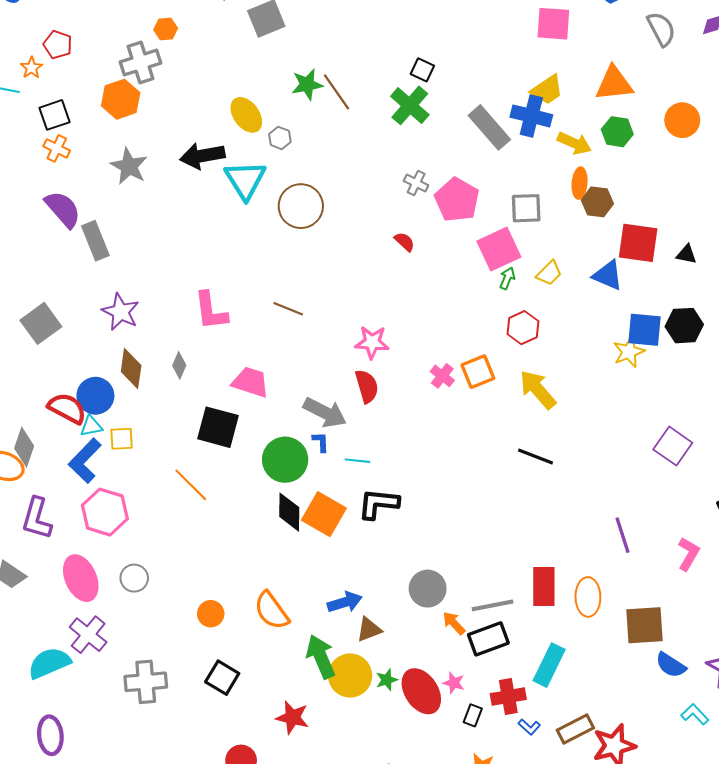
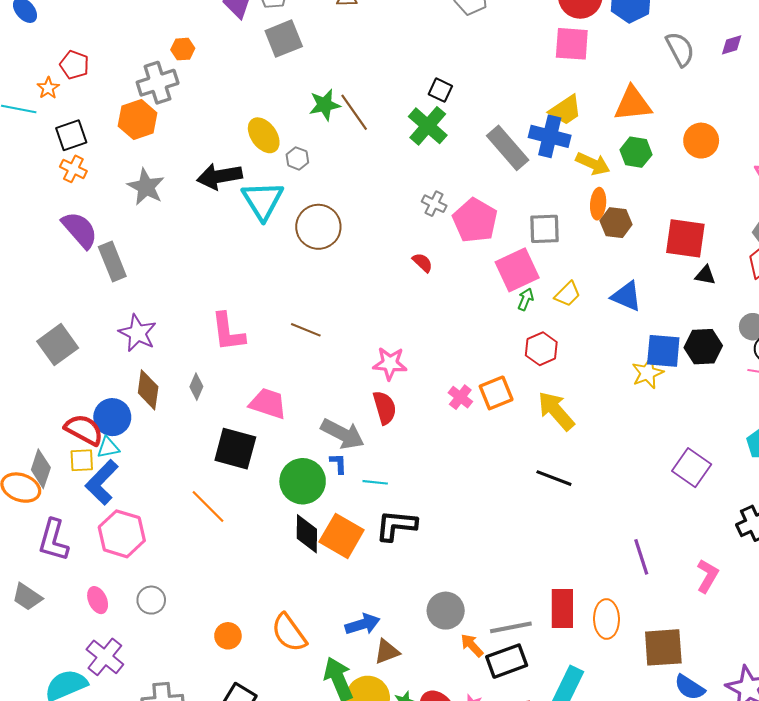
red square: (638, 243) -> (685, 238), moved
yellow square: (122, 439) -> (82, 460), moved
pink ellipse: (81, 578) -> (98, 600), size x0.6

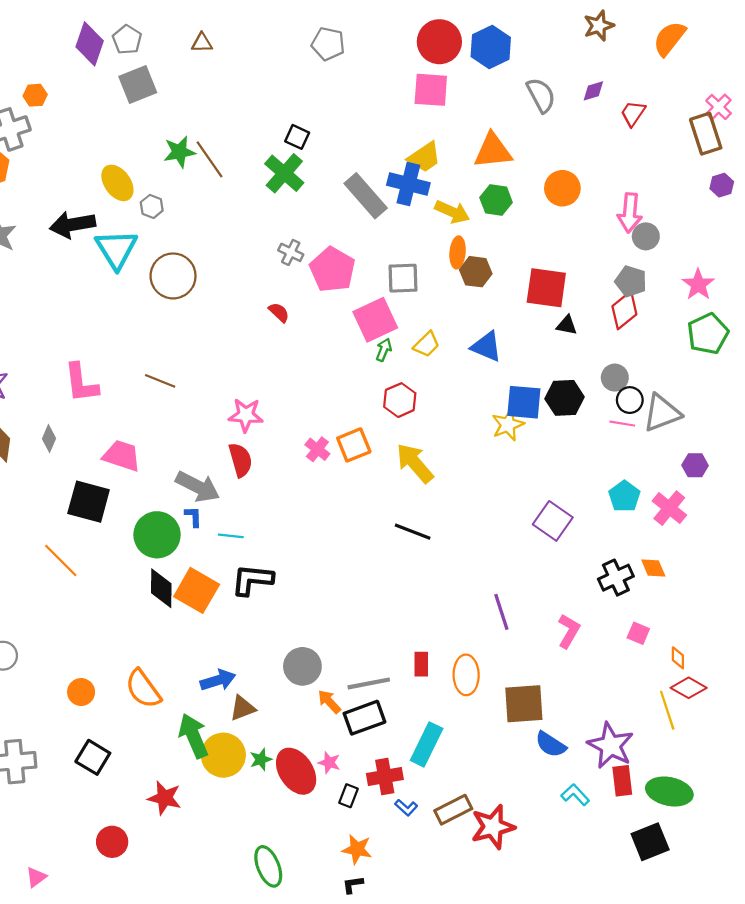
red rectangle: (562, 608) -> (421, 664), size x0.6

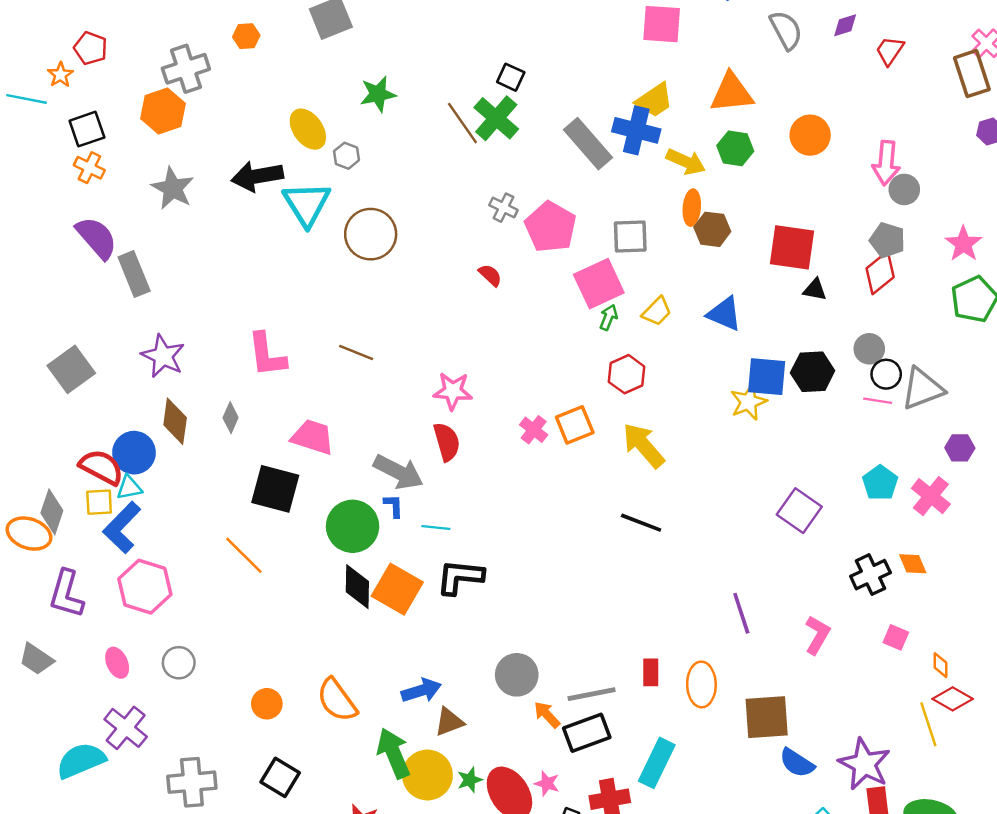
orange hexagon: (35, 95) -> (246, 36), moved
brown line: (209, 159) -> (462, 123), moved

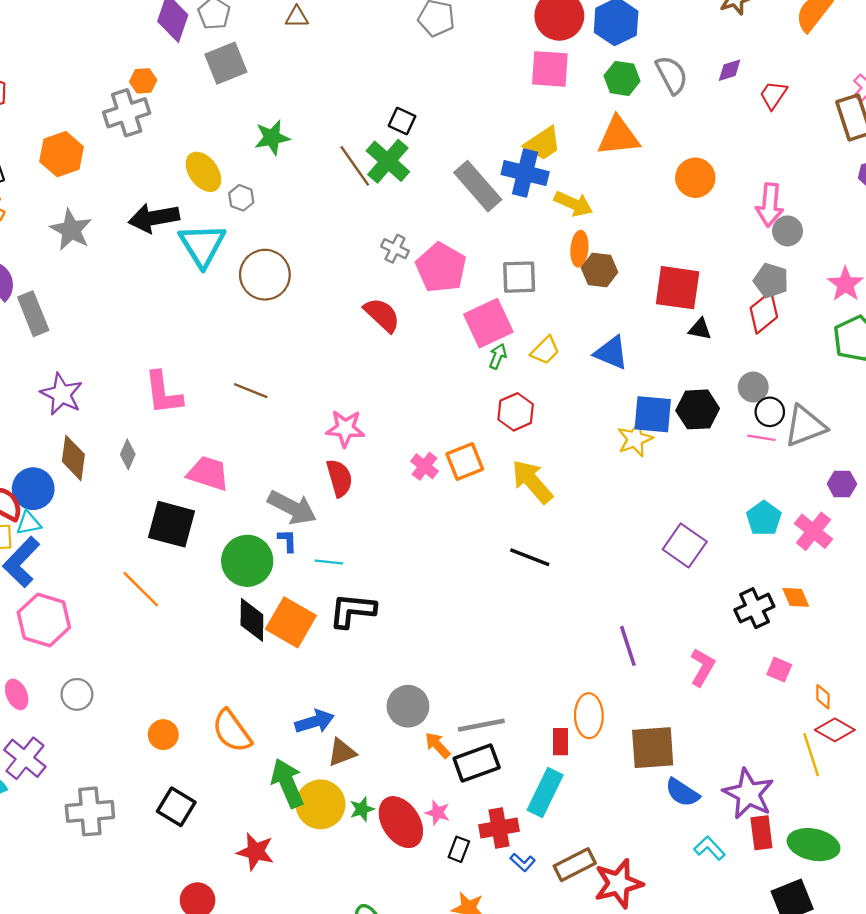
gray cross: (186, 69) -> (127, 113), moved
green hexagon: (735, 148) -> (622, 78), moved
red semicircle: (490, 275) -> (382, 315), size x1.6
red rectangle: (651, 672) -> (560, 742), moved

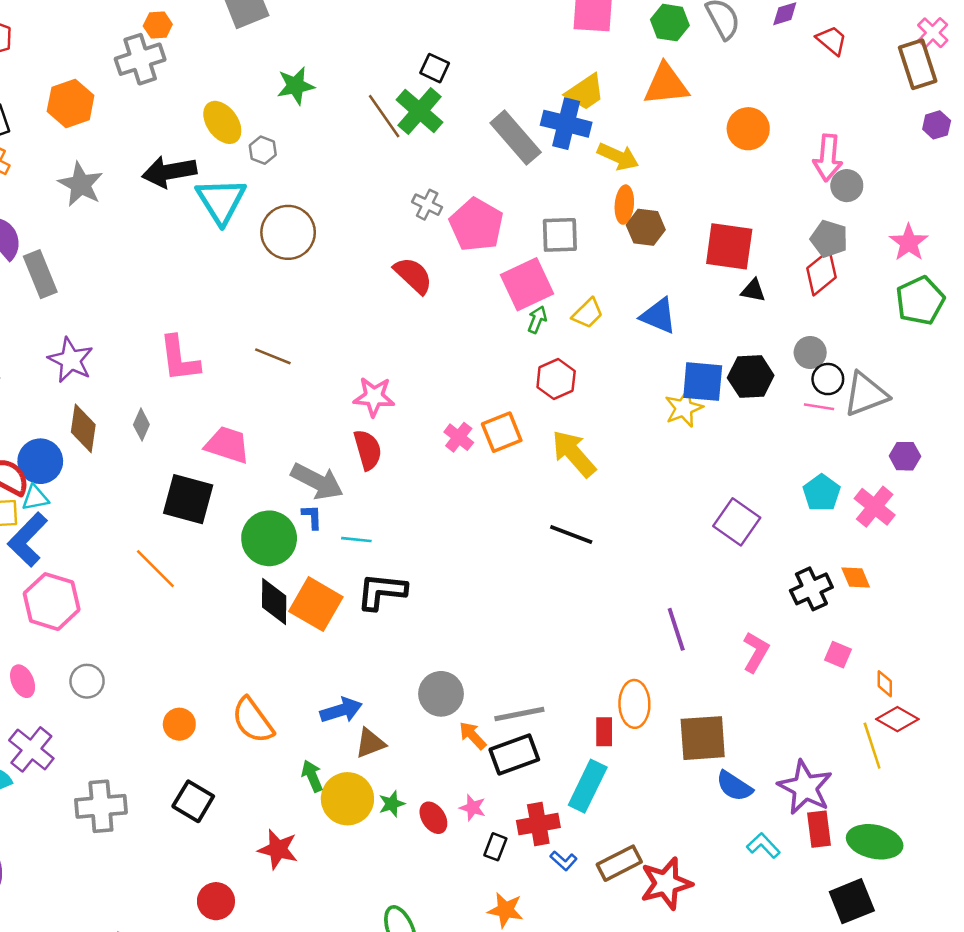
red trapezoid: (773, 95) -> (832, 40), turned 96
green arrow: (287, 783) -> (312, 776), size x0.6
red ellipse: (401, 822) -> (433, 818), size x0.6

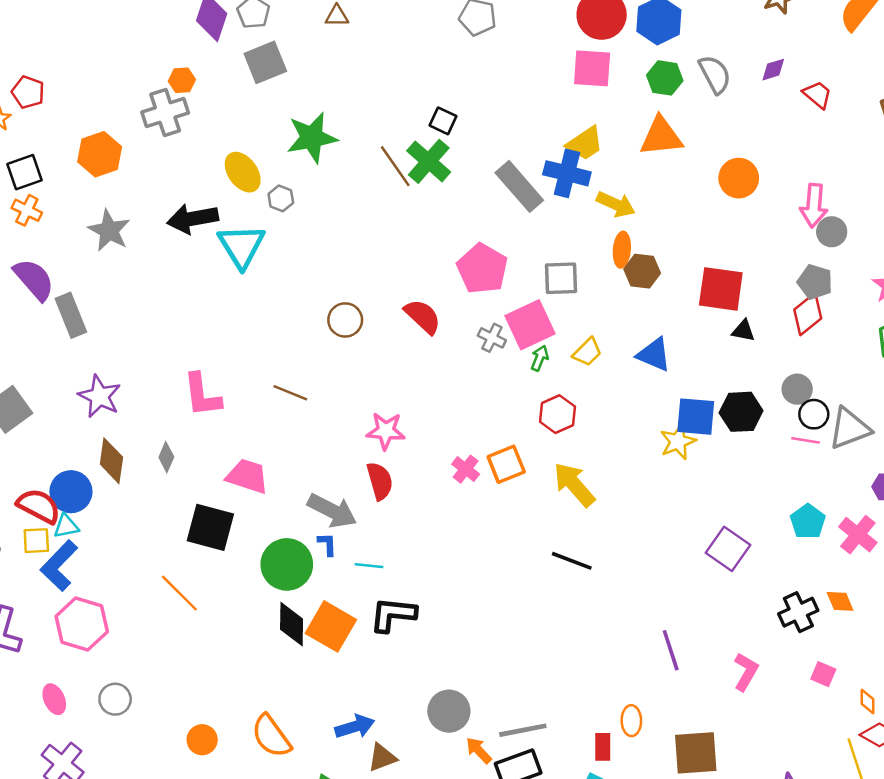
green star: (296, 86) -> (312, 138), size x1.4
gray cross: (427, 205) -> (492, 338), moved
brown circle: (288, 232) -> (345, 320), moved, size x0.7
orange ellipse: (634, 704) -> (631, 721), size x0.7

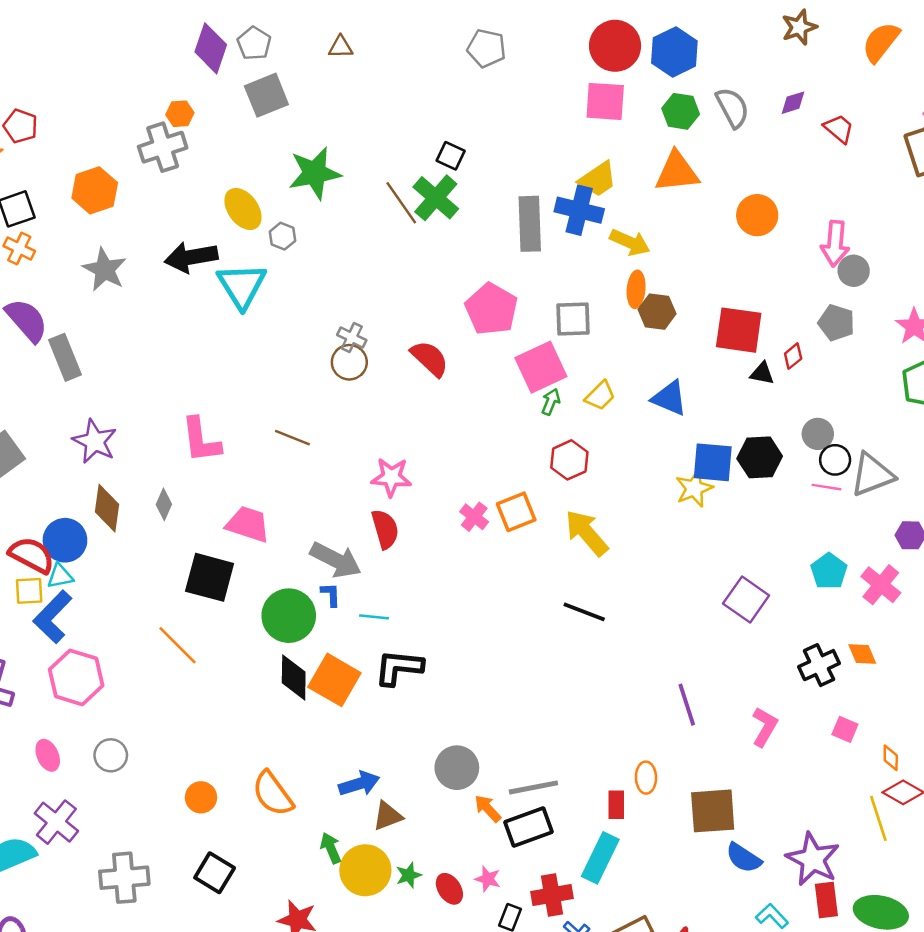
gray rectangle: (519, 186) -> (530, 224), turned 39
red diamond: (808, 314) -> (793, 356), moved, size x0.6
gray cross: (492, 338) -> (352, 338), moved

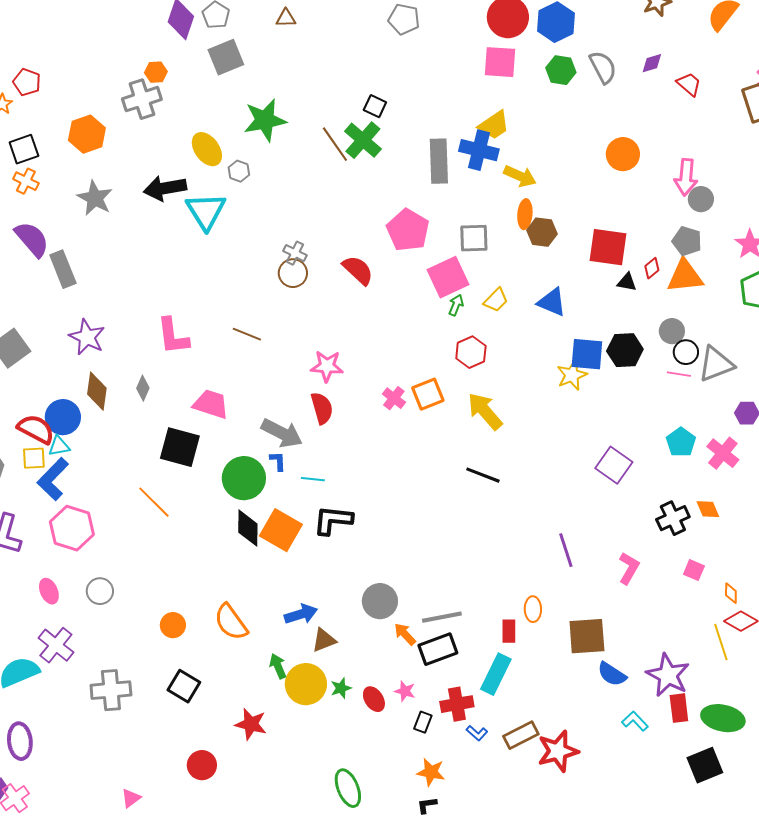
orange triangle: (677, 172) -> (685, 276), moved

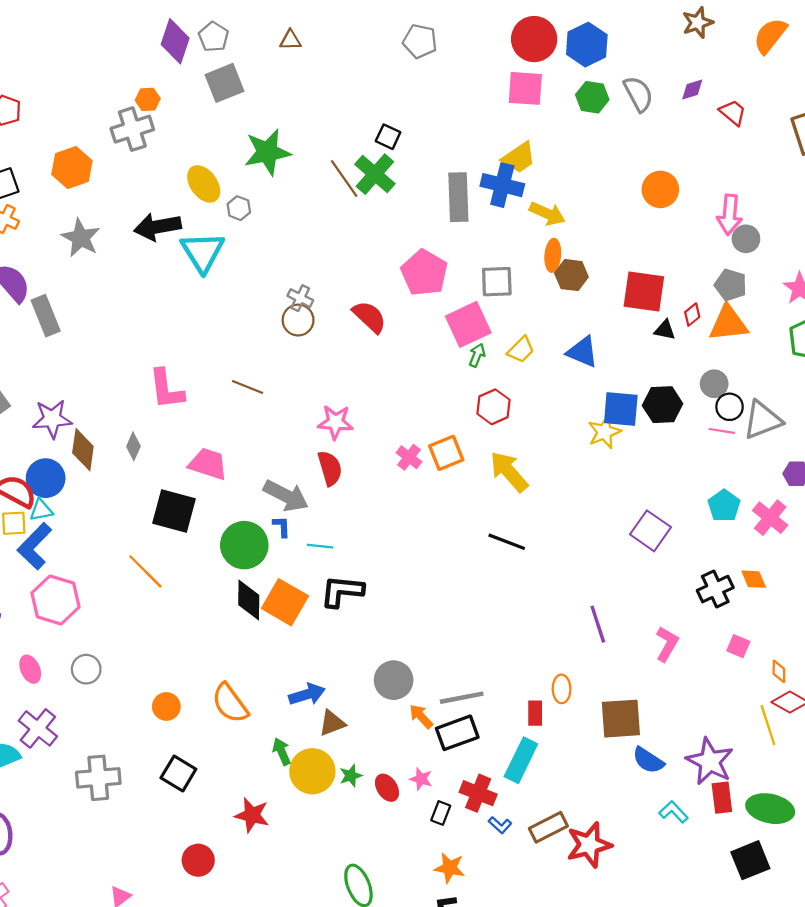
purple star: (87, 337) -> (52, 419), moved, turned -30
red cross: (457, 704) -> (478, 793), turned 32

